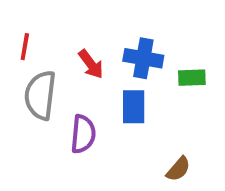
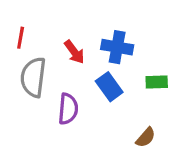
green rectangle: (192, 78) -> (157, 82), moved
blue rectangle: (134, 107) -> (109, 87), turned -36

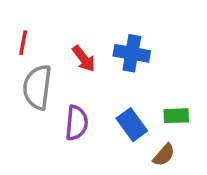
green rectangle: (157, 82) -> (176, 116), moved
blue rectangle: (109, 87) -> (132, 125), moved

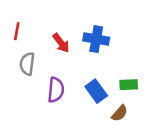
gray semicircle: (37, 87) -> (27, 64), size x0.7

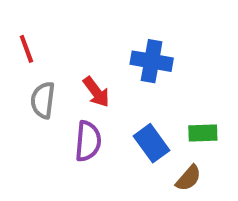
red line: (17, 31) -> (26, 49), turned -30
red arrow: (61, 43) -> (96, 92), moved

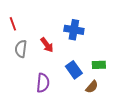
purple semicircle: (88, 141) -> (43, 83), moved

